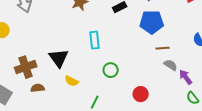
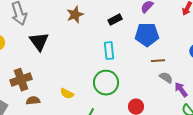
cyan rectangle: (95, 40) -> (109, 51), moved
black triangle: (59, 58) -> (39, 42), moved
green circle: (111, 70) -> (106, 83), size x1.6

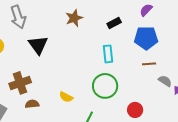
brown line: (158, 61) -> (149, 64), moved

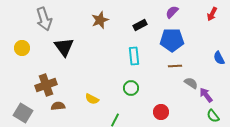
green circle: (105, 86) -> (131, 88), size x0.6

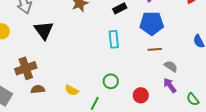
green circle: (131, 88) -> (111, 81), moved
purple arrow: (206, 95) -> (170, 85), moved
yellow semicircle: (92, 99) -> (72, 90), moved

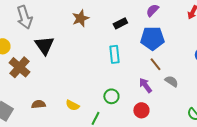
brown line: (155, 49) -> (155, 64), turned 56
brown cross: (26, 68) -> (19, 67), moved, turned -30
purple arrow: (170, 85) -> (145, 85), moved

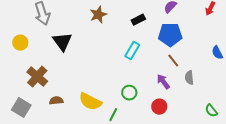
cyan rectangle: (114, 54) -> (132, 51), turned 36
brown cross: (19, 67) -> (37, 77), moved
gray semicircle: (171, 81) -> (189, 78), turned -128
yellow semicircle: (72, 105) -> (90, 102), size x1.6

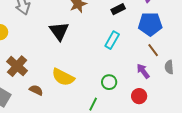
black triangle: (62, 42) -> (59, 31), moved
brown semicircle: (56, 101) -> (36, 90), turned 32
yellow semicircle: (90, 102) -> (63, 77), moved

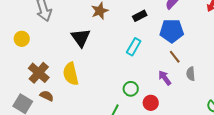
yellow semicircle: (63, 77) -> (71, 74), moved, turned 50
brown semicircle: (36, 90) -> (47, 96), moved
red circle: (139, 96) -> (151, 103), moved

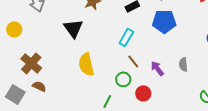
brown line: (175, 57) -> (133, 61), moved
yellow semicircle: (71, 74) -> (86, 64), moved

